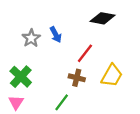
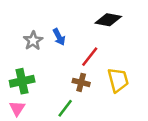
yellow trapezoid: (112, 76) -> (118, 80), turned -45
green cross: (21, 77) -> (22, 81), turned 35

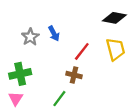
black diamond: (108, 20) -> (114, 18), moved
yellow trapezoid: (118, 80) -> (115, 49), moved

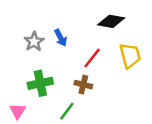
black diamond: (114, 18) -> (111, 21), moved
green cross: (20, 74) -> (40, 83), moved

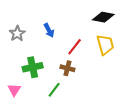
black diamond: (111, 21) -> (103, 17), moved
gray star: (34, 42) -> (17, 33), moved

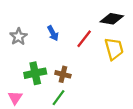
red line: (75, 47) -> (84, 39), moved
brown cross: (67, 68) -> (63, 74), moved

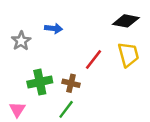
blue arrow: (53, 33) -> (54, 28), moved, turned -56
red line: (84, 39) -> (93, 60), moved

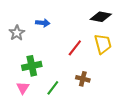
brown cross: (71, 83) -> (83, 79), moved
pink triangle: (17, 109) -> (23, 88), moved

